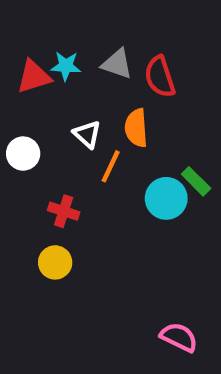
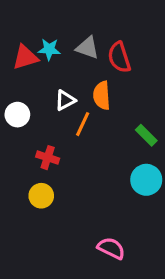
white triangle: (87, 134) -> (65, 100), turned 50
cyan circle: (166, 198) -> (146, 180), moved
pink semicircle: (179, 337) -> (111, 248), moved

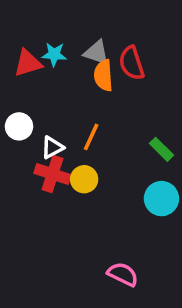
orange semicircle: (102, 95) -> (103, 75), moved
white triangle: (65, 100) -> (52, 148), moved
red cross: (48, 158) -> (52, 174), size x1.4
yellow circle: (41, 196) -> (84, 179), moved

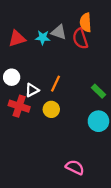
cyan star: (54, 54) -> (43, 38), moved
orange semicircle: (103, 75) -> (86, 22), moved
red cross: (52, 174) -> (19, 106), moved

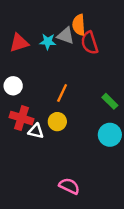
orange semicircle: (86, 22) -> (79, 25), moved
white triangle: (32, 90) -> (36, 131), moved, turned 40
pink semicircle: (75, 167) -> (69, 186), moved

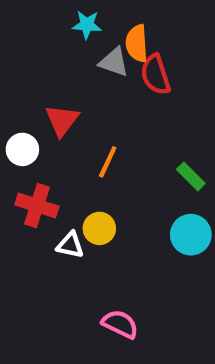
cyan star: (48, 42) -> (87, 25), moved
red triangle: (19, 43) -> (62, 120), moved, turned -36
yellow circle: (57, 122) -> (99, 228), moved
white triangle: (36, 131) -> (70, 245), moved

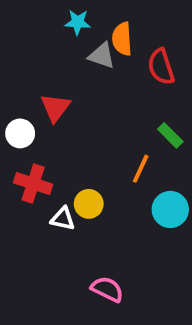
red semicircle: (155, 75) -> (161, 67), moved
orange line: (108, 162) -> (141, 169), moved
green rectangle: (191, 176) -> (170, 135), moved

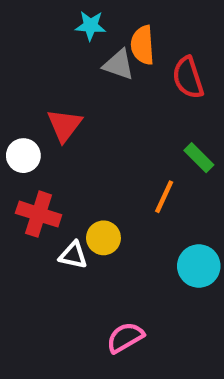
cyan circle: (170, 209) -> (199, 266), moved
pink semicircle: (107, 289) -> (125, 337), turned -56

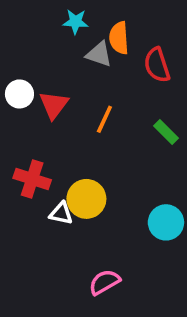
white circle: (23, 156) -> (19, 94), moved
orange line: (164, 197) -> (104, 119), moved
yellow circle: (103, 238) -> (86, 199), size x1.4

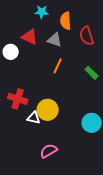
gray triangle: (99, 54) -> (55, 40), moved
red triangle: (54, 105) -> (30, 37), moved, turned -42
pink semicircle: (104, 282) -> (49, 151), moved

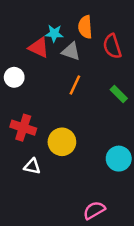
cyan star: (42, 12) -> (54, 33), moved
white circle: (11, 52) -> (14, 77), moved
white triangle: (34, 118) -> (32, 166), moved
pink semicircle: (49, 151) -> (94, 210), moved

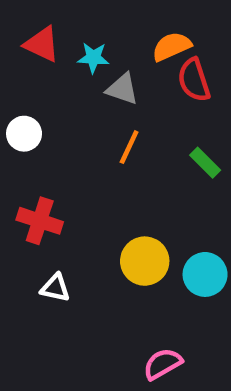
orange semicircle: (85, 27) -> (172, 46), moved, turned 70
red triangle: (39, 48) -> (42, 44), moved
yellow circle: (62, 142) -> (145, 261), moved

